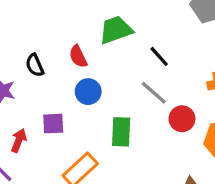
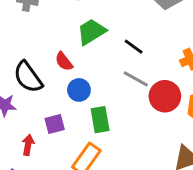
black semicircle: (35, 65) -> (28, 77), size x1.6
red circle: (182, 119) -> (165, 96), size x1.4
green rectangle: (121, 132) -> (100, 120), moved

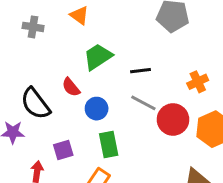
black line: (134, 47) -> (141, 71), turned -42
blue circle: (79, 90) -> (97, 109), moved

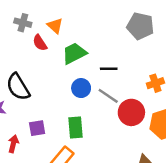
orange triangle: (79, 15) -> (55, 26), moved
red semicircle: (71, 87) -> (40, 43), moved
blue circle: (97, 109) -> (81, 88), moved

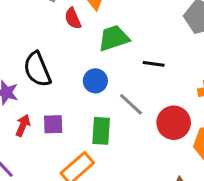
blue circle: (81, 88) -> (95, 81), moved
gray line: (108, 96) -> (131, 104), moved
red arrow: (13, 144) -> (23, 125), moved

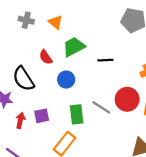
red semicircle: (73, 18) -> (46, 57), moved
gray line: (131, 104) -> (101, 107), moved

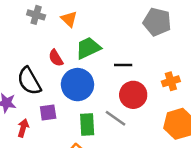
blue circle: (66, 80) -> (77, 85), size x1.6
red circle: (127, 99) -> (133, 95), moved
purple square: (42, 116) -> (48, 113), moved

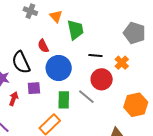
gray pentagon: (157, 22) -> (134, 33), moved
green trapezoid: (88, 48) -> (75, 30), moved, turned 100
orange cross: (171, 81) -> (122, 63), moved, turned -32

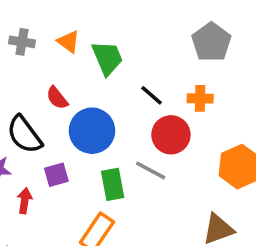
gray pentagon: (134, 33) -> (211, 42), turned 30
black line: (95, 55) -> (152, 95), turned 48
orange cross: (122, 63) -> (200, 98), turned -32

